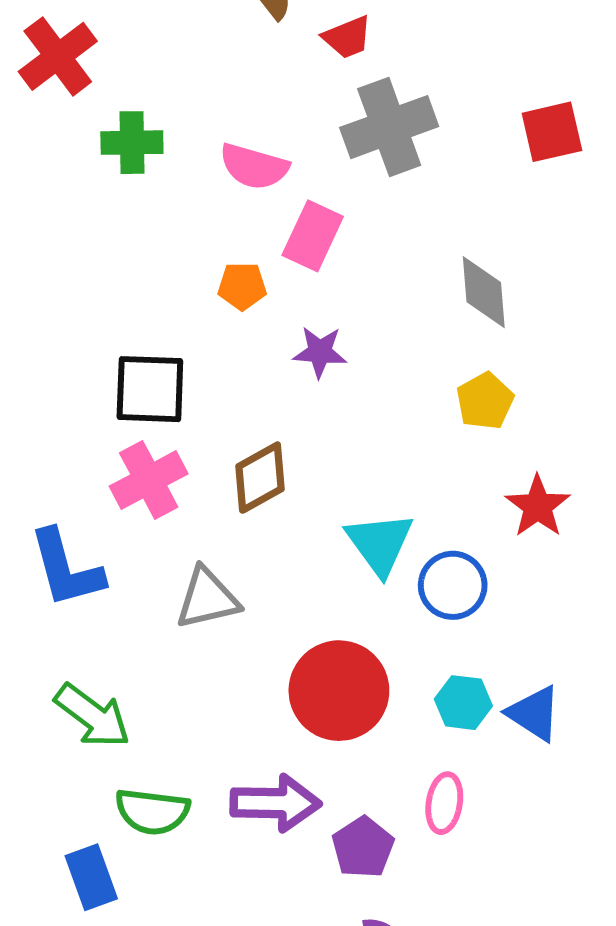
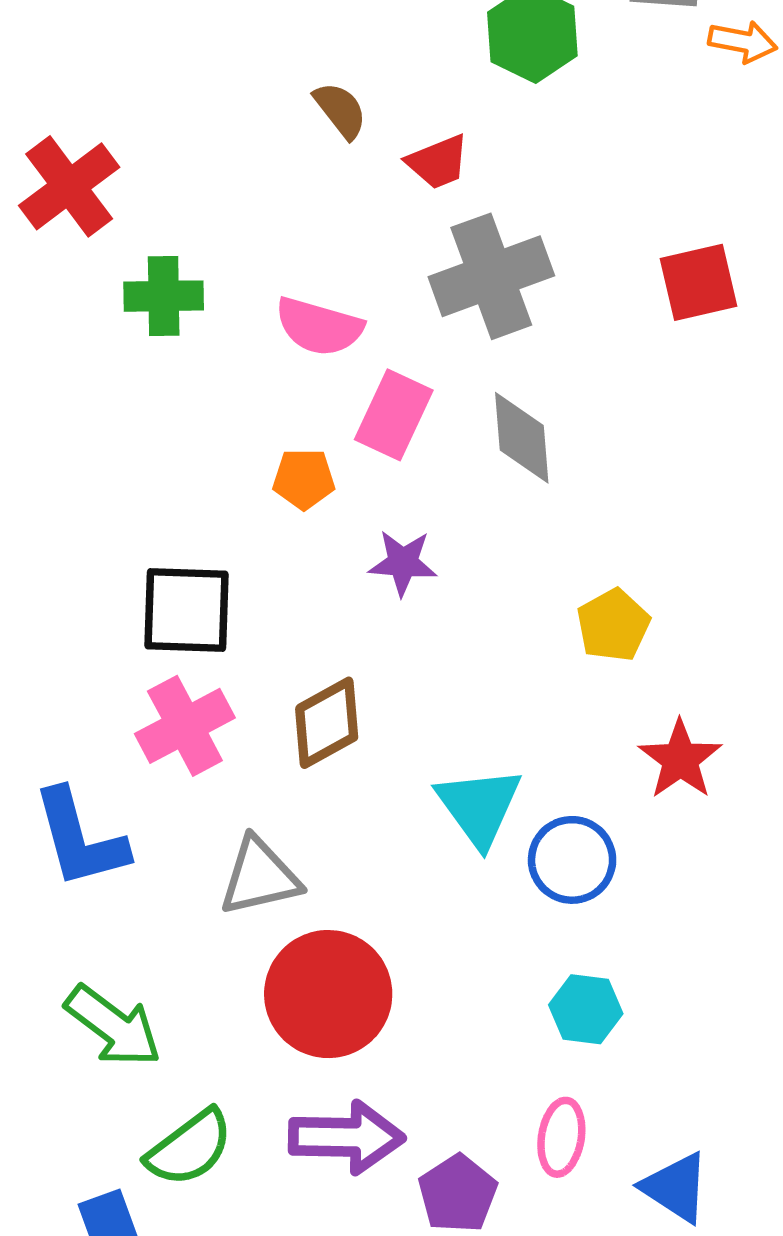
gray diamond: (484, 292) -> (522, 438), moved
red circle: (339, 691) -> (328, 994), moved
blue triangle: (534, 713) -> (676, 1188), moved
green semicircle: (152, 811) -> (190, 1148), turned -44

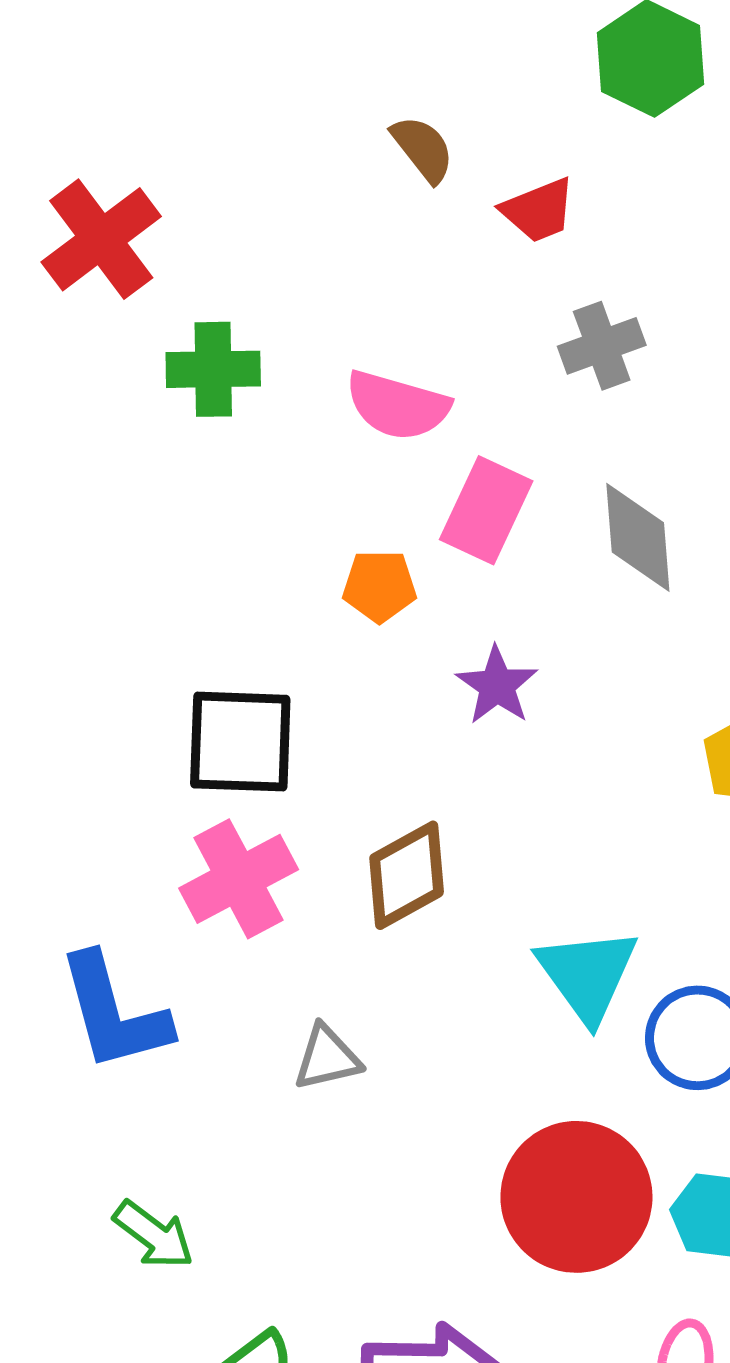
gray cross: (491, 276) -> (602, 346), size x0.6
purple star: (403, 563) -> (497, 686), turned 30
gray triangle: (260, 877) -> (327, 1058), size x0.7
red circle: (328, 994) -> (576, 1197), moved
green arrow: (113, 1026) -> (154, 1235), size x0.7

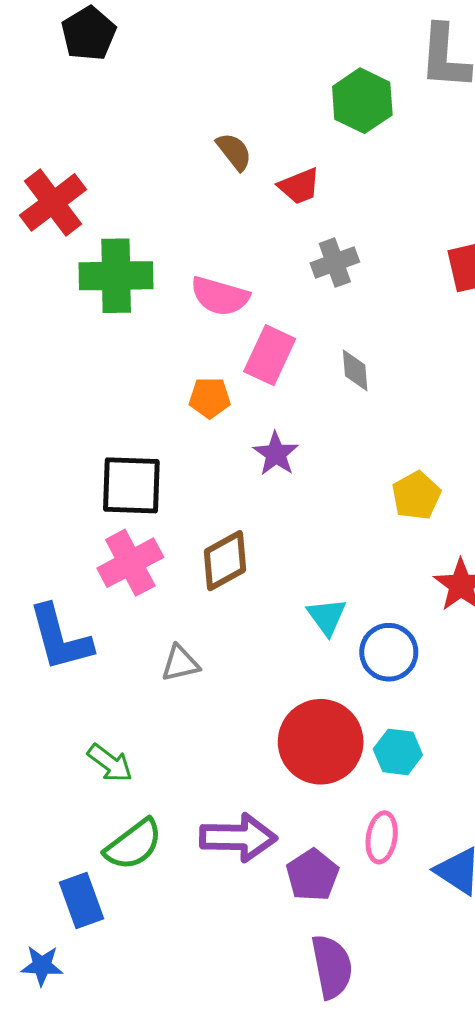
green cross: (213, 369) -> (116, 276), size x1.4
gray diamond: (638, 537) -> (355, 370), size x0.7
cyan triangle: (587, 975) -> (327, 617), size x0.7
green arrow: (154, 1235) -> (110, 763), moved

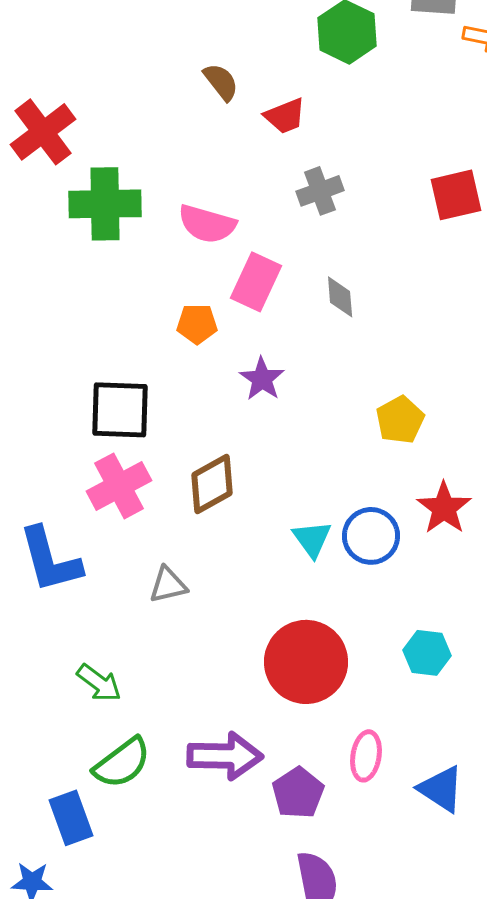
blue circle: (389, 652) -> (371, 536), moved
cyan hexagon: (398, 752) -> (427, 653), moved

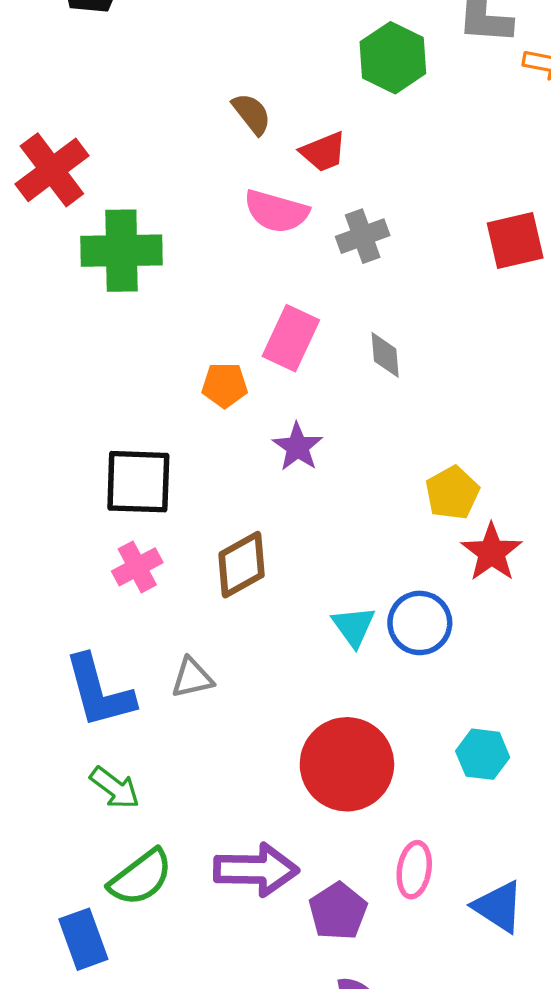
pink semicircle: (207, 224) -> (276, 211), moved
pink cross: (119, 486) -> (137, 567), size x0.7
red star: (444, 508) -> (492, 552), moved
blue L-shape: (50, 560) -> (99, 691), moved

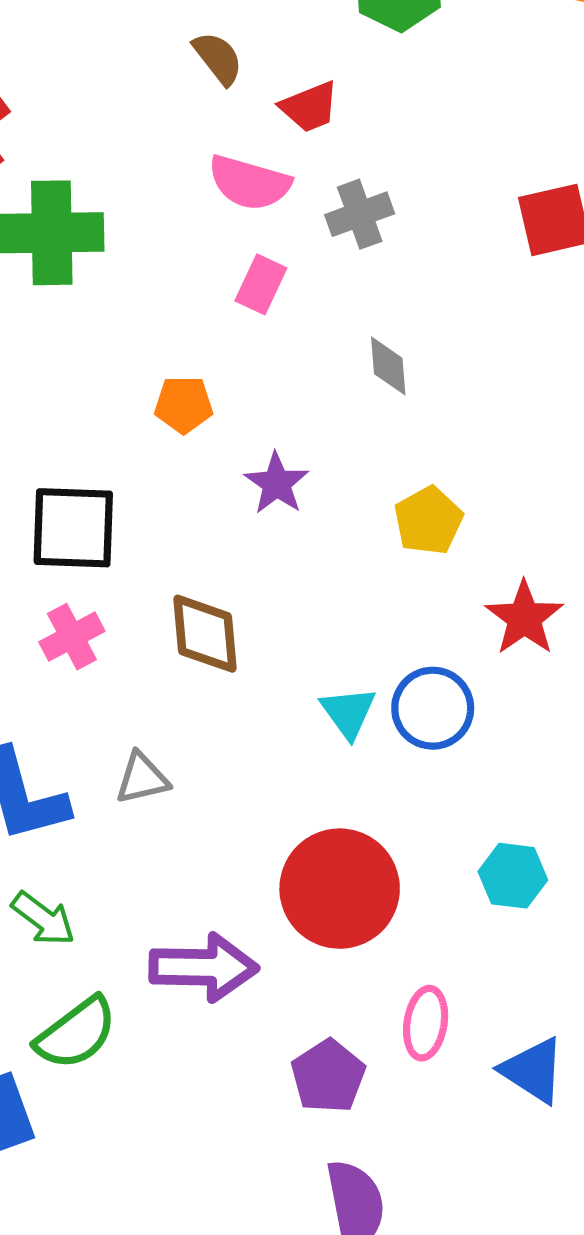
pink rectangle: (291, 338) -> (261, 284), moved, size x0.7
yellow pentagon: (452, 493) -> (428, 521), moved
brown diamond: (242, 565) -> (205, 634), turned -66
purple arrow: (256, 870) -> (204, 967), moved

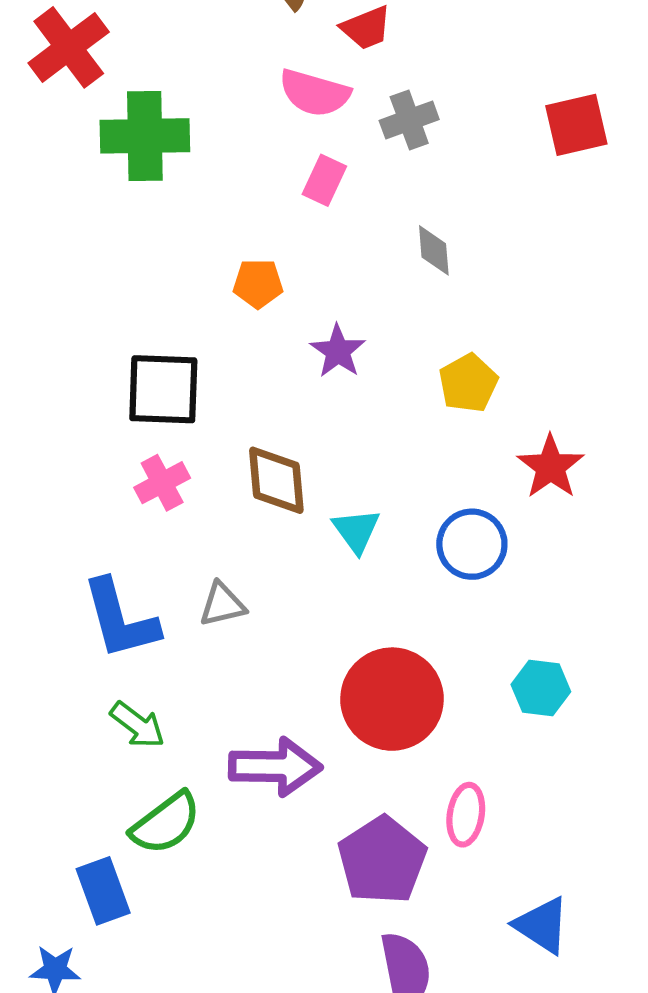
cyan triangle: (348, 712) -> (356, 531), moved
blue triangle: (533, 1070) -> (542, 925), moved
purple pentagon: (328, 1076) -> (382, 860), size x1.4

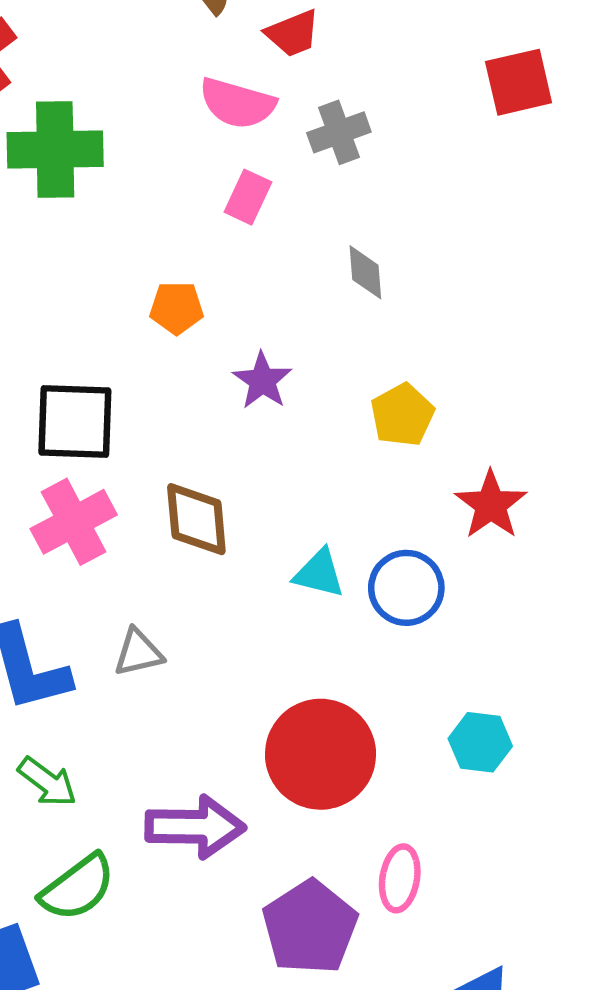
red square: (576, 125) -> (519, 82), moved
pink cross: (162, 483) -> (74, 522), size x1.4
cyan triangle: (356, 531) -> (319, 573), moved, turned -40

